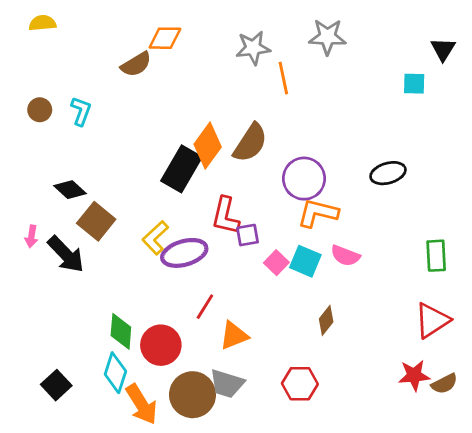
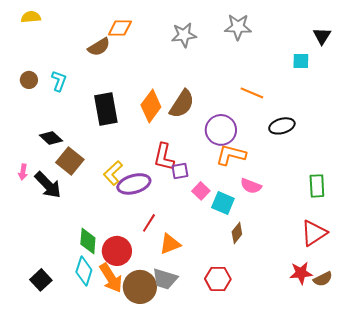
orange line: (283, 78) -> (252, 93), moved, turned -55
black rectangle: (182, 169) -> (106, 109), moved, turned -40
cyan square: (305, 261) -> (223, 203), moved
orange arrow: (142, 404) -> (111, 278), moved

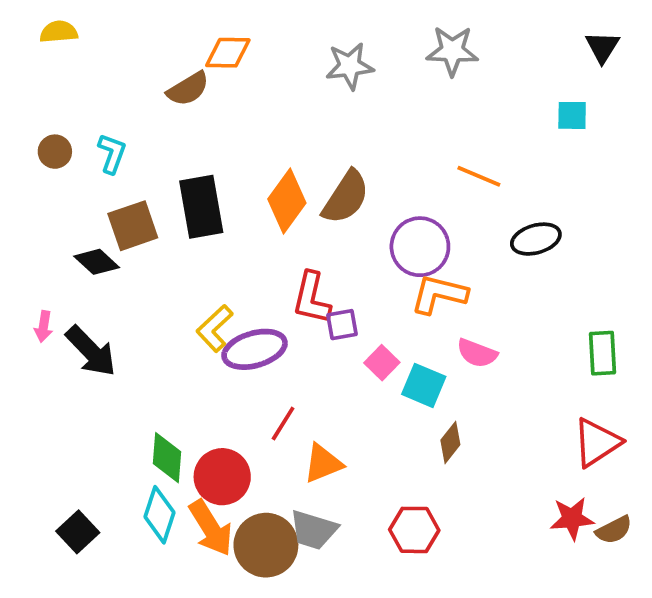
black triangle: (322, 36) -> (602, 47), moved
brown square: (70, 161) -> (133, 226), moved, turned 32

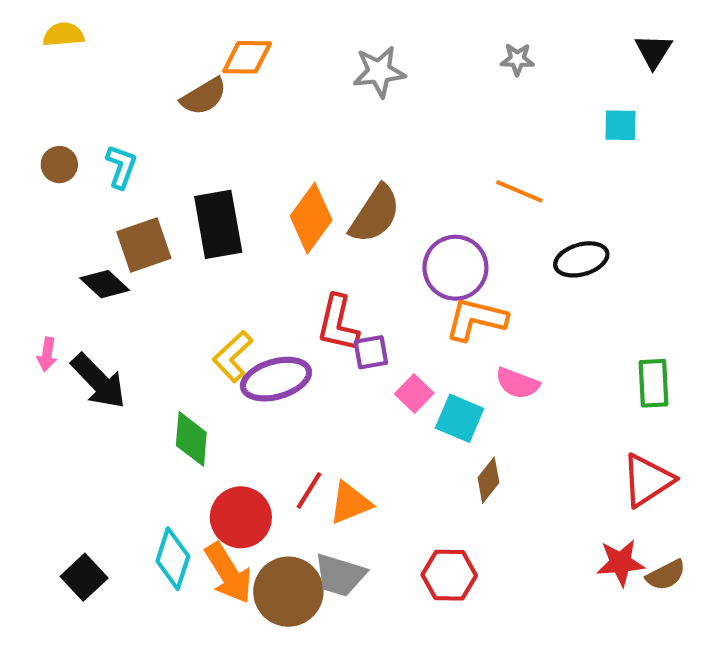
gray star: (452, 51) -> (517, 59), moved, size x0.6
red line: (283, 423) -> (309, 490), moved
green diamond: (167, 458) -> (191, 439), moved

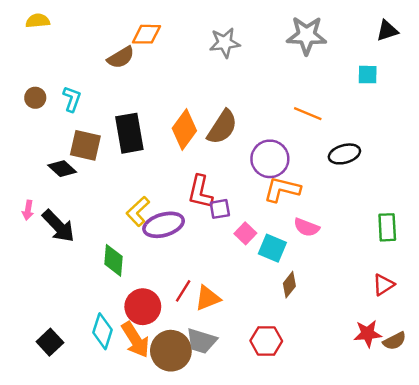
black triangle: (653, 51) -> (387, 31), turned 40
gray star: (517, 59) -> (307, 35), size x2.0
brown square: (144, 245) -> (85, 145), turned 32
red triangle: (647, 480) -> (384, 285), size x0.7

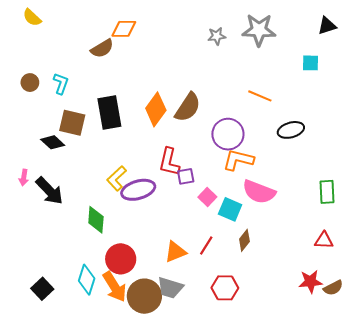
yellow semicircle: (38, 21) -> (32, 18), turned -132
gray star: (225, 43) -> (217, 36), moved, size x0.7
pink semicircle: (307, 227) -> (259, 192), size x1.5
red triangle: (384, 285) -> (324, 240), turned 36
red line: (183, 291) -> (206, 245), moved

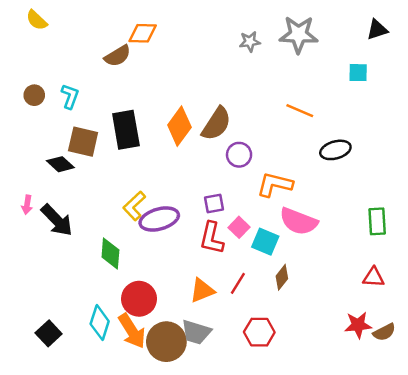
purple circle: (228, 134) -> (239, 155), moved, size x0.7
red L-shape: (169, 162) -> (212, 238), moved

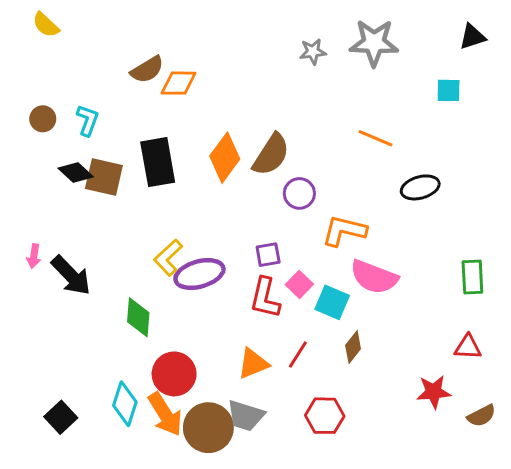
orange diamond: (143, 33) -> (179, 83), moved
black diamond: (60, 164) -> (76, 173), moved
red star: (358, 325) -> (434, 392), moved

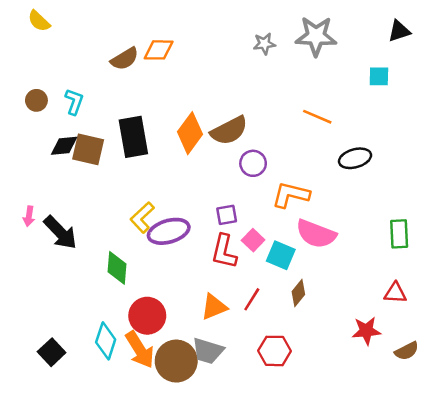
orange diamond: (179, 83) -> (159, 50), moved
brown semicircle: (271, 155) -> (229, 131), turned 30
black diamond: (76, 173) -> (64, 146), turned -48

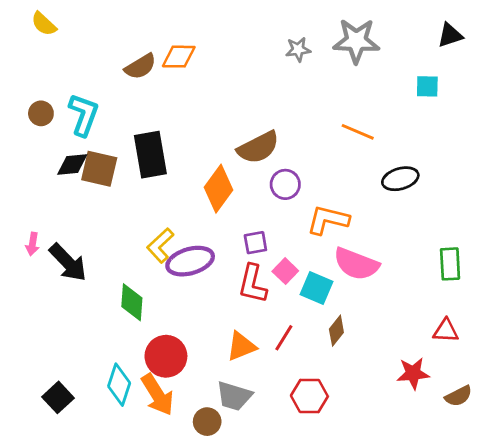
cyan L-shape: (74, 102) -> (84, 115), size x1.4
orange diamond: (190, 133) -> (219, 189), moved
brown circle: (176, 361) -> (207, 422), moved, size x0.6

